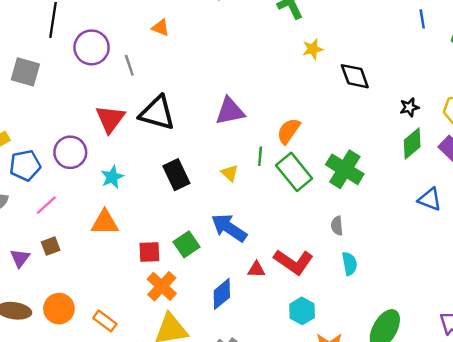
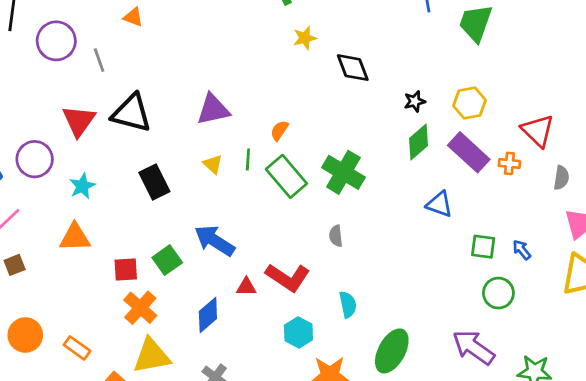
orange semicircle: (289, 131) -> (279, 131), size x0.7
yellow triangle: (230, 173) -> (213, 164), moved
cyan semicircle: (350, 264) -> (348, 305), moved

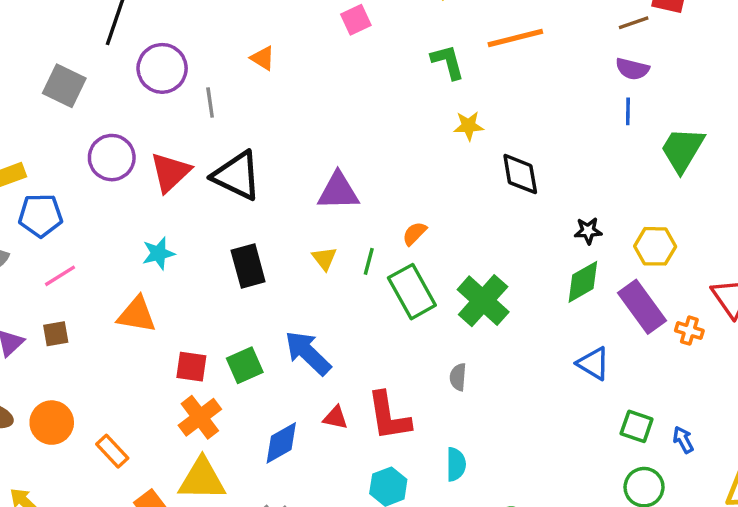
purple circle: (35, 159) -> (112, 158), moved
red L-shape: (288, 277) -> (389, 416), turned 36

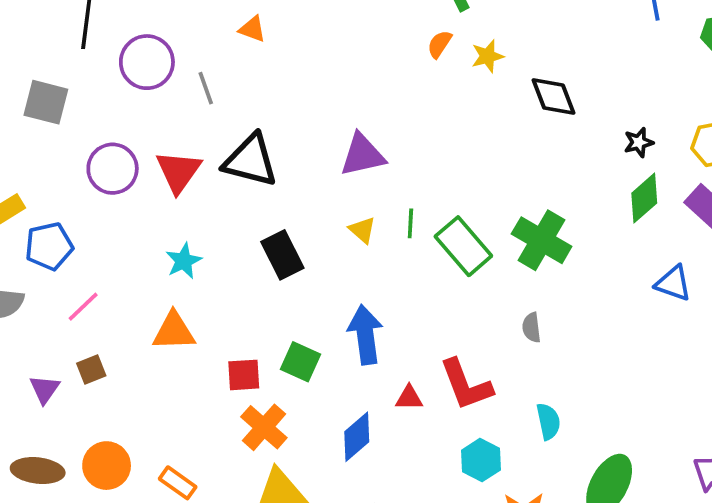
orange semicircle: (415, 233) -> (439, 44), moved
blue arrow: (308, 353) -> (365, 335), turned 50
green square: (245, 365) -> (301, 362), turned -30

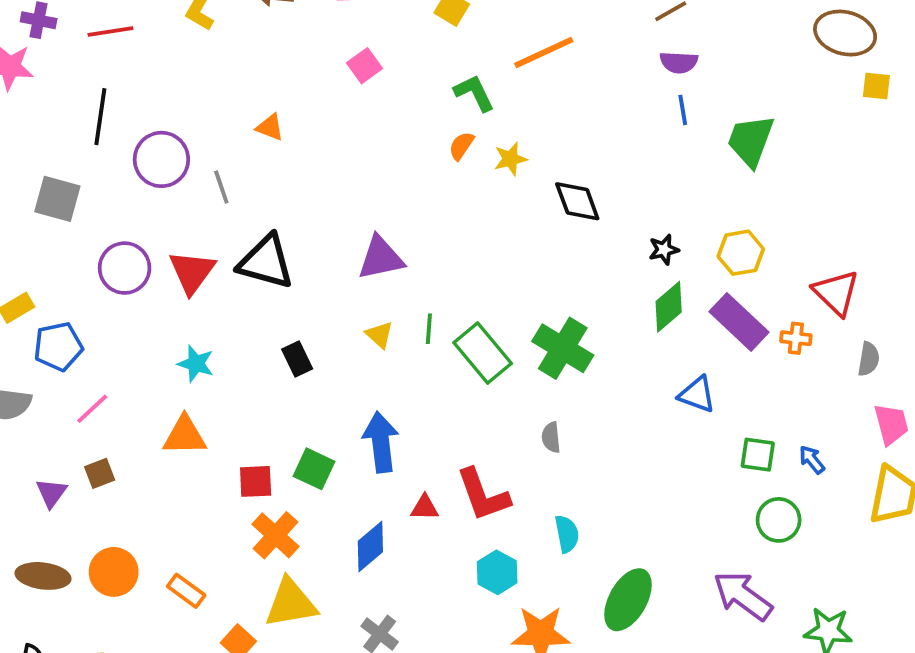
black rectangle: (282, 255) -> (297, 359), size x0.7
cyan star: (184, 261) -> (196, 364), turned -30

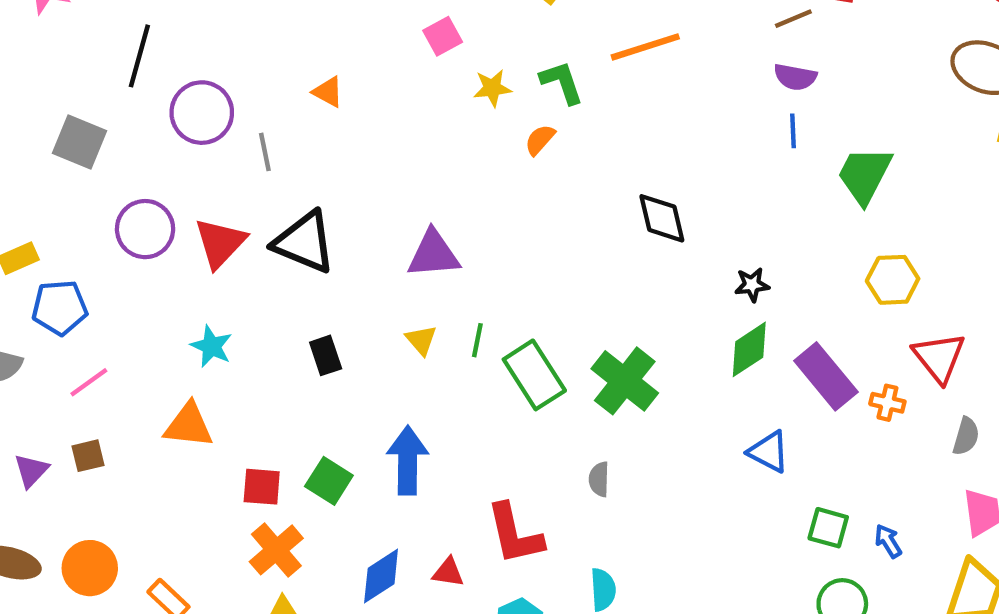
yellow star: (510, 159) -> (492, 88), moved
yellow hexagon: (741, 253) -> (893, 280), moved
red triangle: (425, 507) -> (448, 572), moved

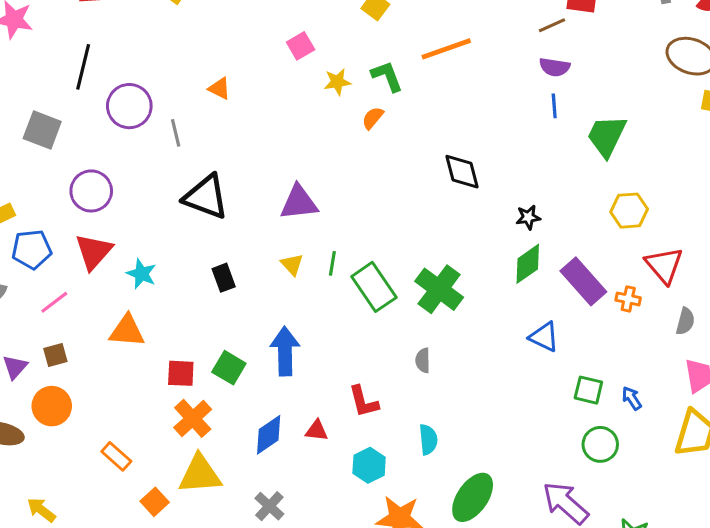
red triangle: (220, 243) -> (94, 251), moved
red L-shape: (515, 534) -> (363, 402), size x0.7
orange circle: (90, 568) -> (52, 406), moved

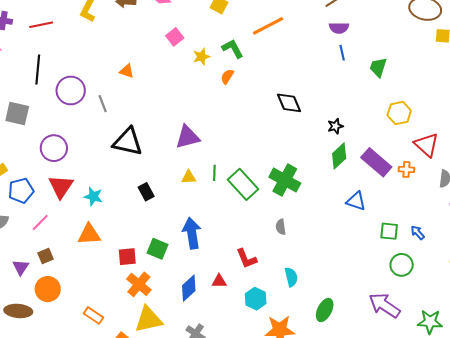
green trapezoid: (607, 136) -> (378, 67), size x0.7
yellow triangle: (292, 264) -> (189, 177), turned -42
green ellipse: (473, 497) -> (325, 310), size x0.7

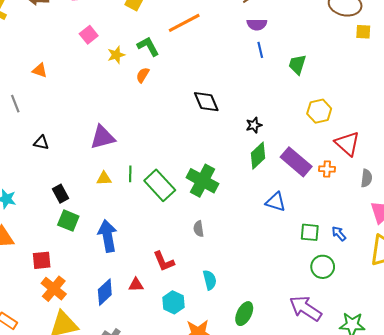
black triangle: (128, 142) -> (41, 143), size x0.5
green square: (157, 249) -> (68, 221), moved

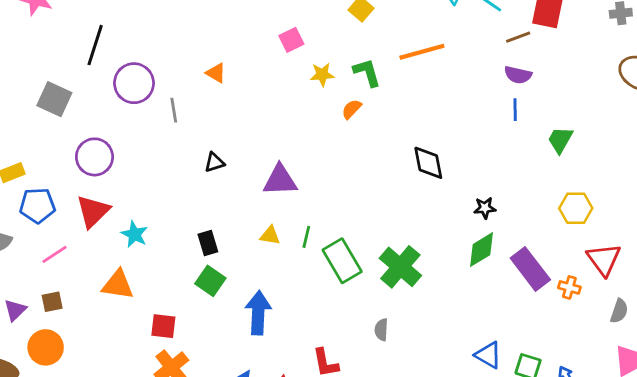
black triangle: (41, 143) -> (214, 162), moved, turned -42
blue triangle: (276, 202) -> (488, 355), moved

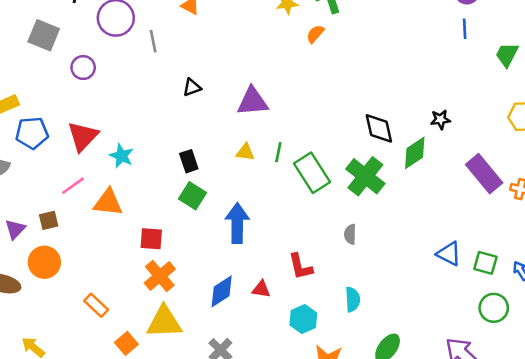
purple circle: (94, 157) -> (83, 68), moved, size x0.7
black diamond: (428, 163) -> (379, 128), moved
green diamond: (481, 250) -> (415, 153), moved
pink line: (54, 254) -> (73, 186), moved

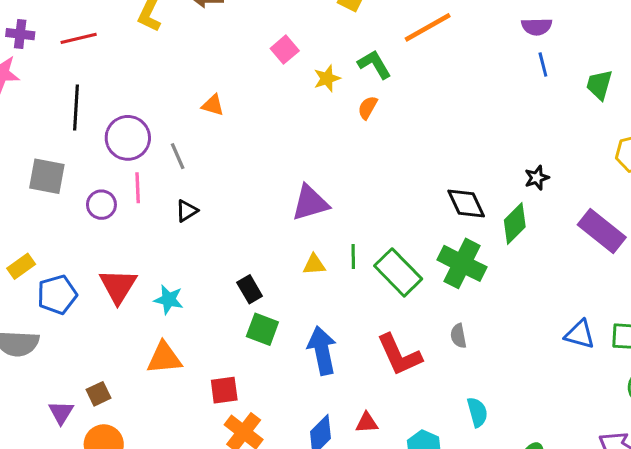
black triangle: (192, 87) -> (187, 211), moved
pink line: (73, 186) -> (138, 188), moved, turned -45
red L-shape: (300, 267) -> (399, 355), moved, size x1.4

